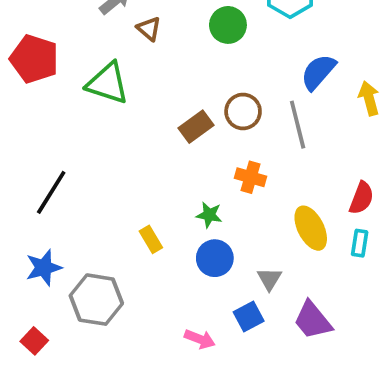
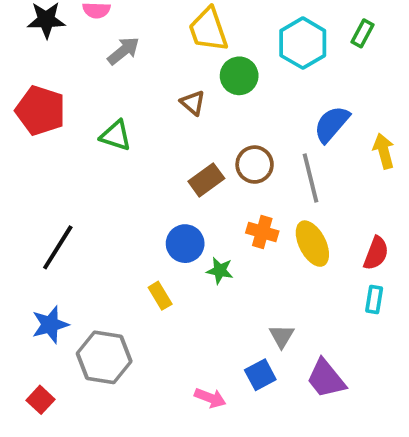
brown triangle: (149, 29) -> (193, 103), moved
green triangle: (108, 83) -> (116, 136), size x0.7
yellow ellipse: (311, 228) -> (312, 244), moved
blue circle: (215, 258) -> (185, 244), moved

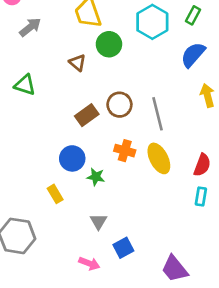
blue semicircle: (332, 124) -> (193, 55), moved
gray triangle: (282, 336) -> (98, 221), moved
purple trapezoid: (326, 379) -> (175, 269), moved

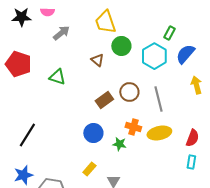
green rectangle: (193, 15) -> (169, 33), moved
cyan hexagon: (152, 22) -> (154, 56), moved
yellow ellipse: (159, 158) -> (159, 133), turned -75
green star: (96, 177) -> (119, 144), moved
yellow rectangle: (55, 194) -> (89, 169), moved, turned 72

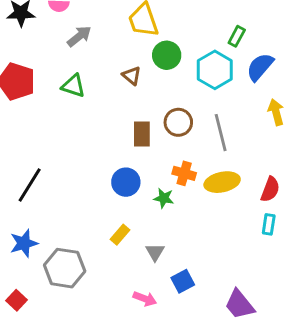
green triangle: (57, 77) -> (73, 86), moved
brown rectangle: (104, 100) -> (142, 134), turned -54

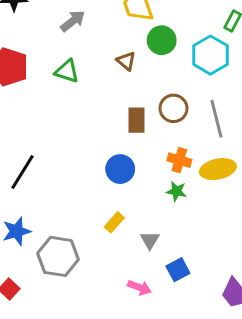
green star: (164, 198) -> (176, 191), moved

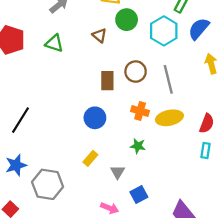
green star: (176, 191) -> (138, 146), moved

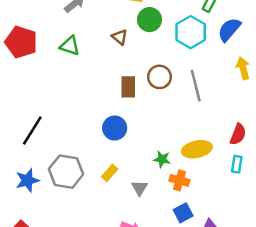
orange cross: (140, 111) -> (179, 180), moved
yellow ellipse: (169, 118) -> (197, 149), moved
gray hexagon: (48, 184) -> (66, 172), moved
blue square: (139, 195) -> (183, 213), moved

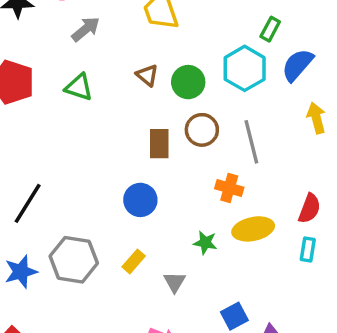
green circle: (150, 20) -> (188, 82), moved
orange cross: (179, 180) -> (229, 188), moved

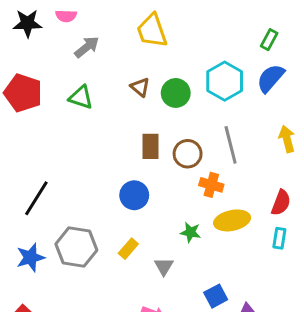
green rectangle: (270, 29) -> (269, 40), moved
yellow arrow: (316, 118) -> (287, 139), moved
brown circle: (202, 130) -> (188, 154), moved

